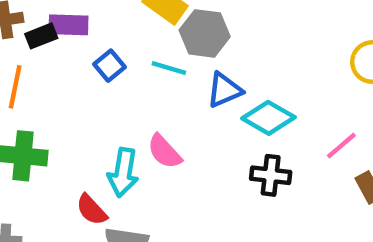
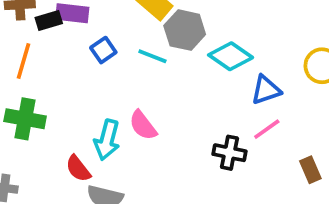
blue triangle: (224, 90) -> (266, 90), moved
cyan diamond: (269, 118) -> (231, 56), moved
pink line: (341, 146) -> (267, 129), moved

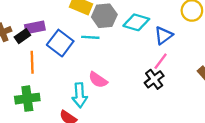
blue square: (103, 50) -> (60, 43), size x1.6
orange line: (23, 61) -> (32, 62), moved
pink line: (267, 129) -> (161, 61), moved
black cross: (229, 153) -> (154, 79), turned -30

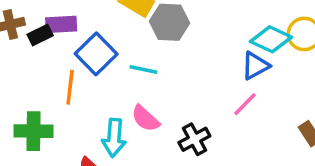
cyan diamond: (136, 22) -> (271, 39), moved
cyan line: (90, 37) -> (143, 70), moved
orange line: (32, 62) -> (70, 87), moved
black cross: (154, 79) -> (194, 139), moved

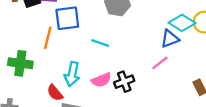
blue square: (96, 54) -> (67, 18), turned 30
cyan line: (143, 70) -> (100, 43), moved
pink semicircle: (145, 118) -> (101, 80), moved, turned -72

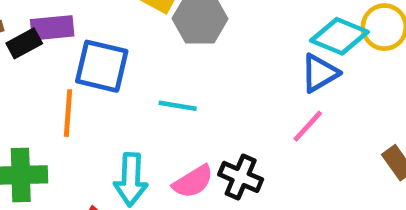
blue square: (67, 18) -> (102, 66), turned 30
black cross: (124, 82) -> (241, 177), turned -36

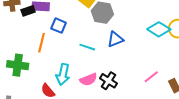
blue square: (102, 66) -> (59, 26), size x0.7
blue triangle: (320, 73) -> (115, 39), moved
pink line: (308, 126) -> (151, 77), moved

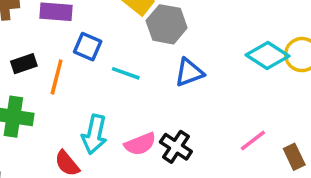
black rectangle: (28, 11) -> (24, 64), moved
cyan line: (87, 47) -> (126, 73), moved

